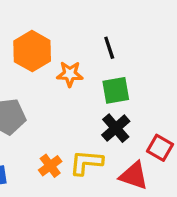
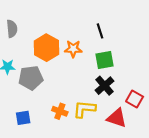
orange hexagon: (32, 51) -> (46, 48), moved
orange cross: (50, 166) -> (60, 111), turned -32

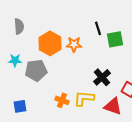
green square: (104, 60) -> (115, 39), moved
blue square: (23, 118) -> (20, 106), moved

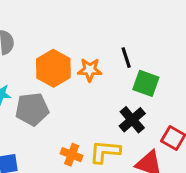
black line: (98, 28) -> (126, 58), moved
green square: (115, 39) -> (146, 83), moved, turned 30

